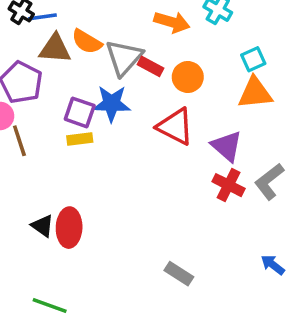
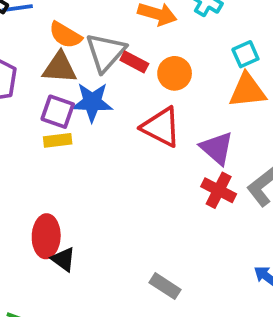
brown triangle: (55, 49) -> (60, 68), moved
black triangle: (43, 226) -> (63, 259), moved

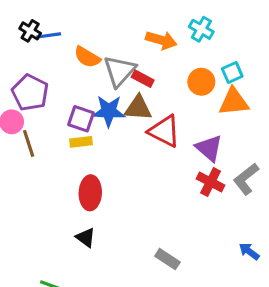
brown triangle: (60, 68) -> (138, 108), moved
orange circle: (175, 73) -> (201, 82), moved
red ellipse: (46, 236) -> (90, 193), moved

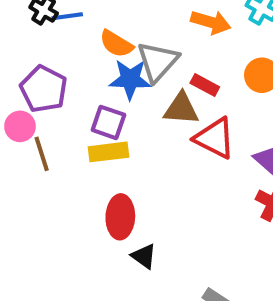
red rectangle: (143, 79) -> (205, 85), moved
blue star: (109, 111) -> (130, 79), moved
yellow rectangle: (81, 142) -> (108, 152), size x1.4
black triangle: (86, 238) -> (144, 256), moved

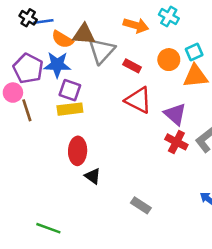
orange semicircle: (116, 44) -> (62, 39), moved
blue star: (130, 79) -> (57, 65), moved
brown triangle: (181, 109) -> (84, 34), moved

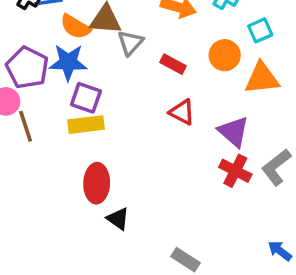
gray triangle: (102, 51) -> (130, 43), size x0.7
cyan square: (194, 52) -> (260, 30), moved
red triangle: (138, 100) -> (182, 112), size x0.7

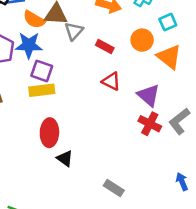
orange triangle: (262, 78) -> (169, 57), turned 44
blue arrow: (280, 251) -> (182, 182), turned 30

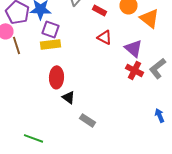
gray rectangle: (114, 188) -> (88, 120), moved

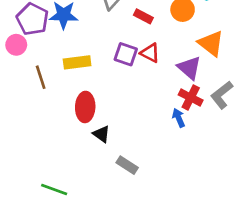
orange triangle: (150, 18) -> (211, 43), moved
purple square: (50, 29) -> (126, 54), moved
brown line: (16, 45) -> (41, 77), moved
blue arrow: (160, 115) -> (179, 118), moved

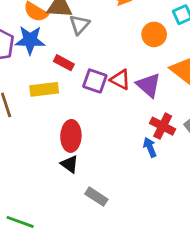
red rectangle: (143, 16) -> (64, 63), moved
purple triangle: (189, 68) -> (148, 85), moved
red ellipse: (85, 107) -> (71, 136), moved

